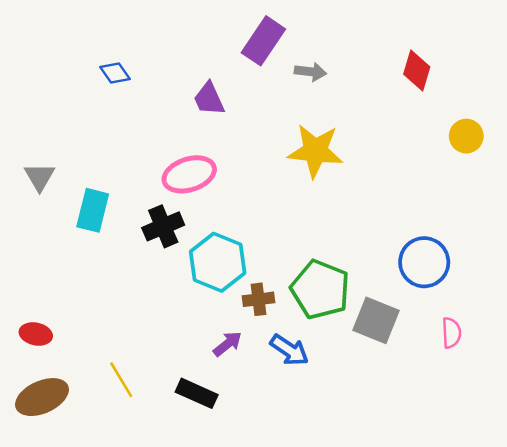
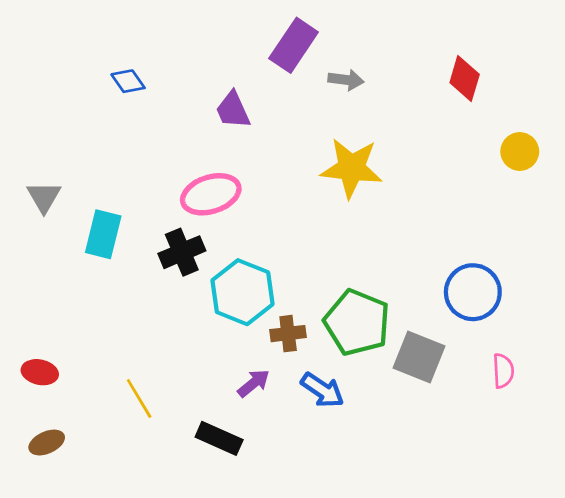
yellow line: (121, 380) -> (139, 398), moved
brown ellipse: (42, 397) -> (47, 443), size x0.6

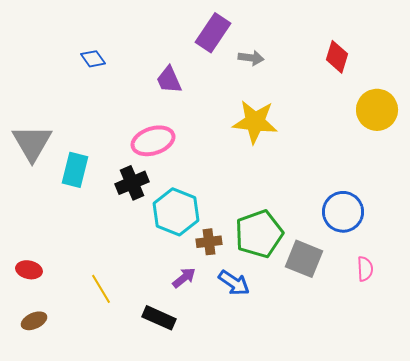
yellow circle: (520, 152) -> (377, 110), size x1.5
gray triangle: (44, 197) -> (32, 143), size x1.6
green pentagon: (357, 323) -> (259, 234), turned 30

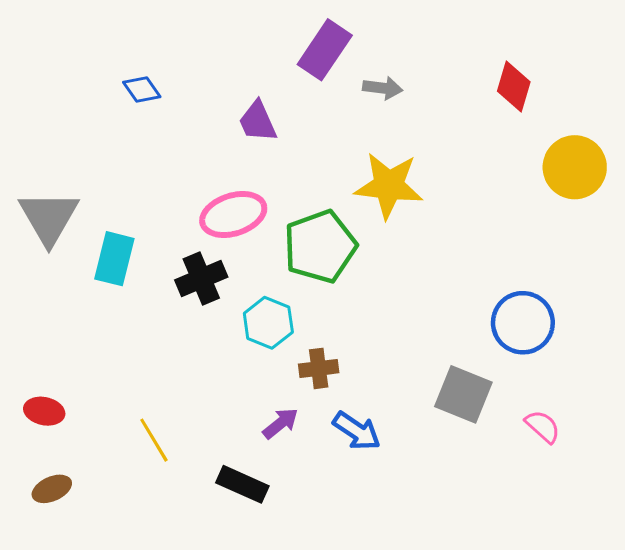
cyan hexagon: (176, 212) -> (268, 323), size x0.7
green pentagon: (259, 234) -> (320, 247), moved
pink semicircle: (365, 269) -> (543, 426), moved, turned -45

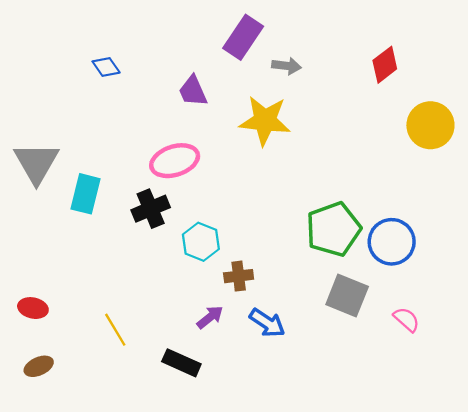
red diamond: (514, 86) -> (385, 65), turned 36
yellow star: (389, 186) -> (265, 121), moved
green pentagon: (320, 247) -> (333, 229), moved

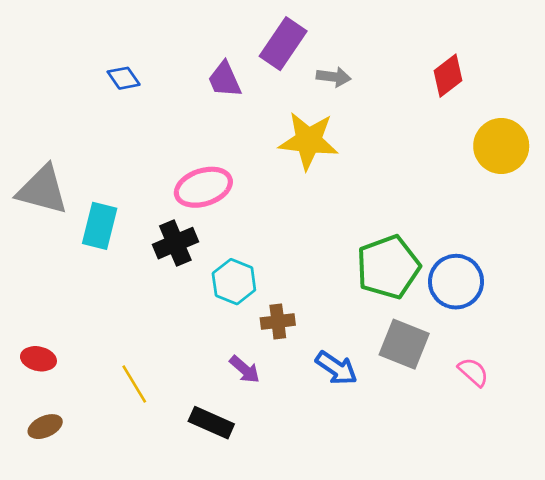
purple trapezoid: (193, 91) -> (225, 80), moved
gray triangle: (36, 163) -> (42, 190), turned -45
purple arrow: (210, 317) -> (245, 369), turned 80
blue arrow: (267, 323) -> (336, 368), moved

